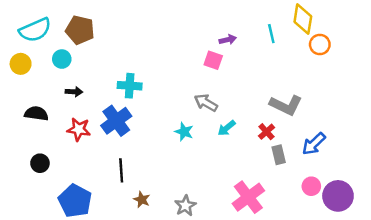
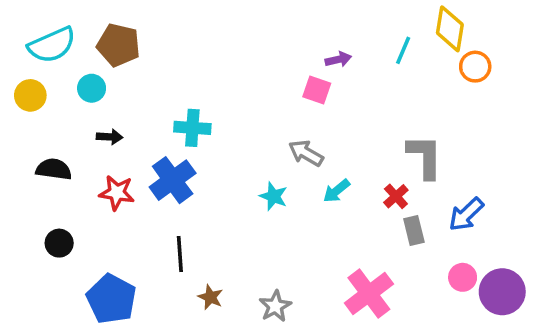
cyan line: (271, 34) -> (403, 50), turned 36
gray L-shape: (286, 105) -> (425, 157), turned -116

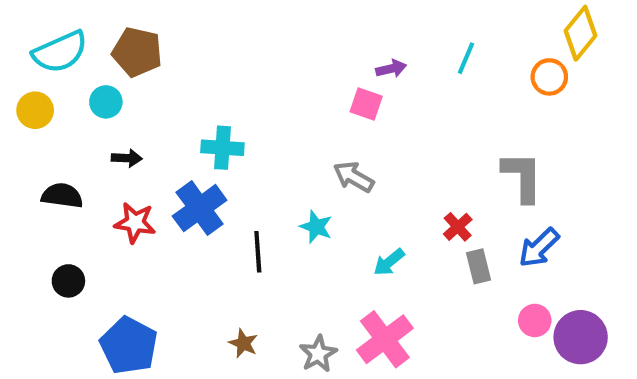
yellow diamond: (450, 29) -> (581, 33), moved, turned 30
gray L-shape: (425, 157) -> (522, 177), moved
cyan arrow: (337, 191) -> (389, 262), moved
black line: (180, 254) -> (258, 252), moved
pink cross: (369, 294) -> (385, 339), moved

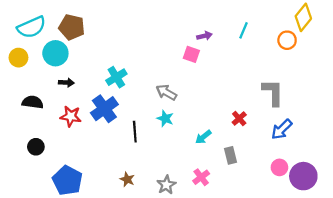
cyan circle: (106, 102) -> (55, 53), size x1.5
cyan cross: (222, 148) -> (116, 77), turned -36
gray arrow: (354, 177) -> (166, 92), moved
gray rectangle: (479, 266) -> (231, 155), moved
pink cross: (385, 339) -> (201, 177), size x0.6

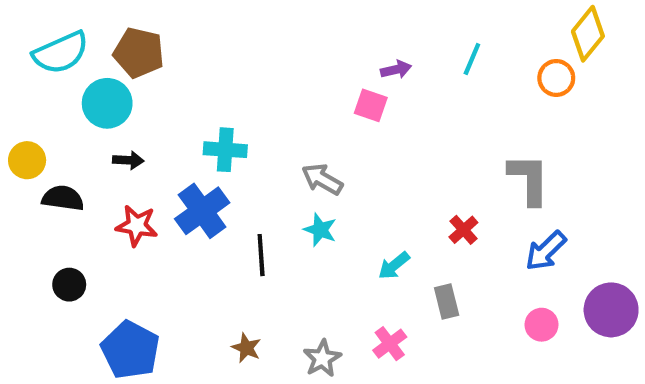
yellow circle: (18, 58) -> (27, 160), moved
cyan cross: (116, 77) -> (225, 150), turned 36
purple circle: (303, 176) -> (611, 310), moved

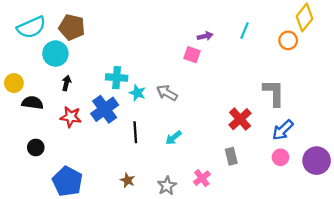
black arrow: (128, 160) -> (66, 83), turned -80
cyan star: (320, 230) -> (137, 93), moved
red cross: (463, 230) -> (240, 119), size x1.5
cyan arrow: (394, 266) -> (173, 138), moved
pink circle: (541, 325) -> (280, 157), moved

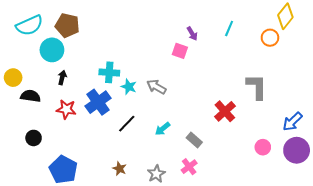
purple arrow: (205, 36) -> (192, 34), turned 72
blue arrow: (283, 130) -> (292, 122), moved
black line: (135, 132) -> (127, 124), turned 48
gray rectangle: (231, 156) -> (194, 140), moved, turned -35

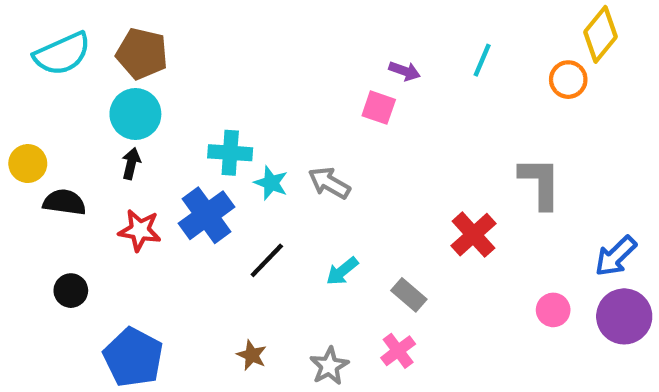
purple arrow: (192, 34) -> (405, 71), turned -40
cyan circle: (52, 50) -> (135, 114), moved

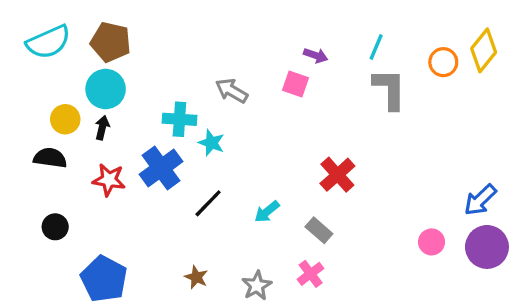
yellow diamond: (601, 34) -> (484, 50), moved
yellow circle: (28, 164) -> (65, 119), moved
gray arrow: (329, 183) -> (232, 91), moved
gray L-shape: (540, 183) -> (390, 89), moved
red cross: (473, 235) -> (337, 175), moved

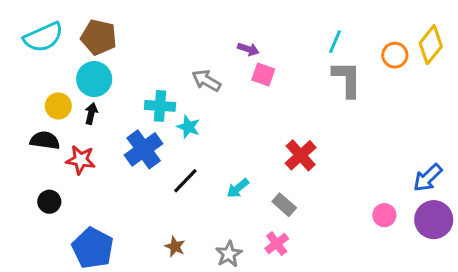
purple arrow: (316, 55) -> (248, 49), moved
red star: (109, 180) -> (81, 160), moved

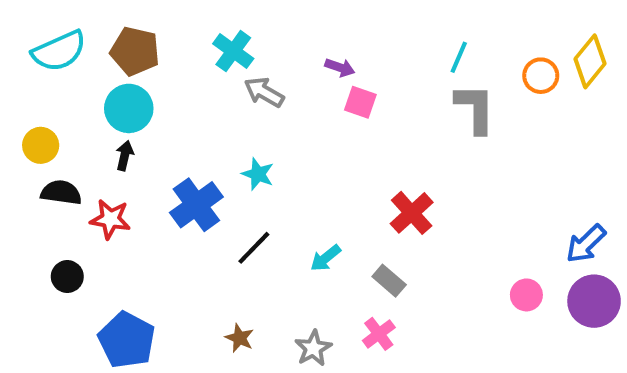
gray arrow: (206, 81) -> (264, 92), moved
yellow circle: (58, 106) -> (41, 145), moved
cyan cross: (160, 106) -> (233, 51), moved, turned 32

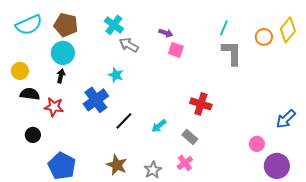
cyan star: (258, 174) -> (116, 75), moved
red cross: (412, 213) -> (201, 104), turned -30
purple circle: (594, 301) -> (277, 166), moved
brown star: (239, 338) -> (117, 165), size x1.5

